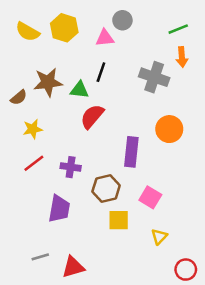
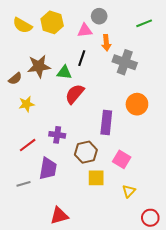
orange arrow: (182, 57) -> (106, 43), moved
red line: (34, 163) -> (28, 145), moved
gray line: (40, 257) -> (23, 184), moved

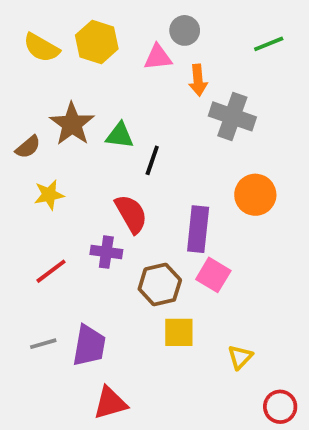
black line: (82, 58) -> (152, 160), moved
brown star: (39, 66) -> (72, 124), turned -30
red semicircle: (75, 94) -> (131, 214), moved, turned 110
pink square: (122, 159) -> (213, 275), moved
purple trapezoid: (48, 169) -> (89, 346), moved

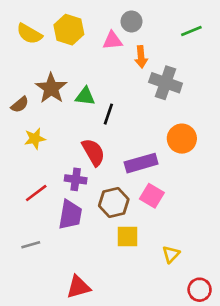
purple rectangle: (198, 229) -> (141, 163), turned 68
purple trapezoid: (89, 346) -> (70, 215), moved

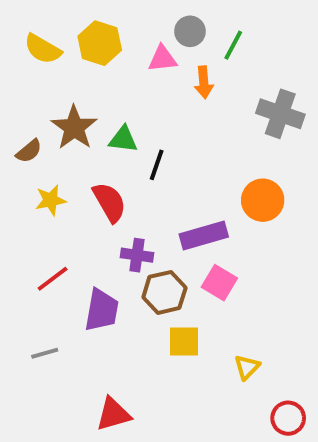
green line: (191, 31) -> (233, 45), moved, turned -40
gray cross: (166, 83) -> (280, 114), moved
red semicircle: (93, 152) -> (109, 202), moved
purple cross: (76, 179) -> (137, 255), moved

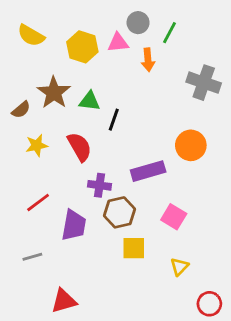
yellow hexagon: (100, 43) -> (82, 47), moved
pink square: (219, 283) -> (174, 217), moved
red triangle: (113, 414) -> (64, 301), moved

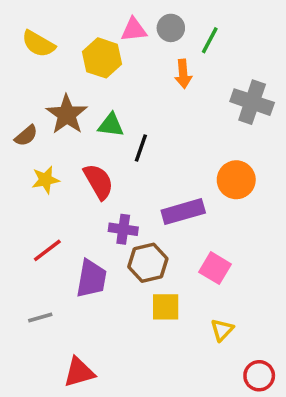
pink triangle: (118, 43) -> (134, 30), moved

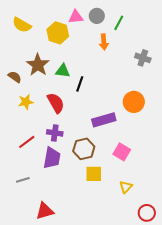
gray cross: (252, 102) -> (143, 58), size x0.7
brown semicircle: (26, 136) -> (15, 77), turned -104
purple cross: (123, 229) -> (55, 133), moved

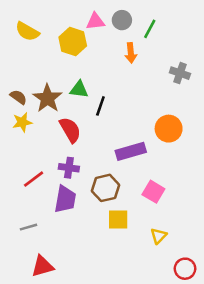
brown star: (38, 65) -> (47, 98), moved
yellow star: (26, 102) -> (22, 122), moved
red triangle: (45, 211) -> (42, 266), moved

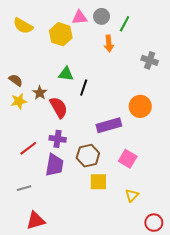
brown star: (47, 98) -> (40, 93), moved, size x0.6

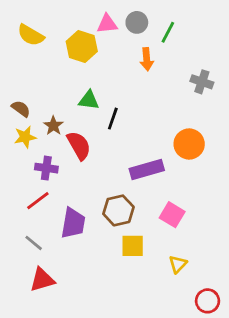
purple cross: (58, 139) -> (46, 168), moved
gray line: (24, 188) -> (34, 243), moved, turned 56
red triangle: (36, 220) -> (42, 280), moved

